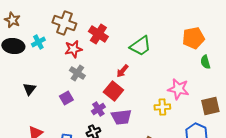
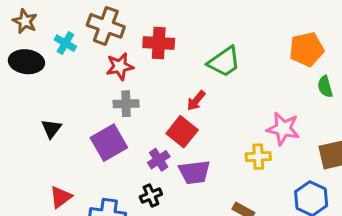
red cross: (98, 34) -> (159, 43), turned -30
cyan cross: (38, 42) -> (65, 43), moved, turned -32
gray cross: (77, 73) -> (126, 104), turned -35
purple square: (66, 98) -> (109, 143), size x1.6

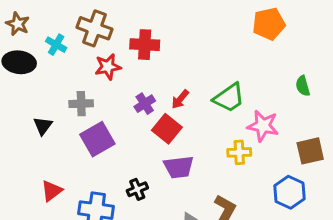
orange pentagon: (306, 49) -> (269, 24), moved
green trapezoid: (224, 62) -> (229, 98), moved
gray cross: (126, 104) -> (81, 104), moved
purple cross: (159, 160) -> (145, 104), moved

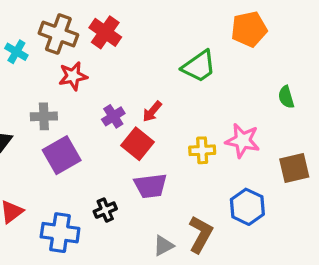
red cross: (145, 45) -> (105, 32), moved, turned 32
green trapezoid: (229, 98) -> (199, 66), moved
yellow cross: (239, 152) -> (202, 150), moved
blue hexagon: (290, 192) -> (247, 207), moved

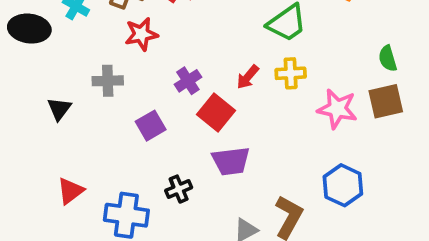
red arrow: (152, 112) -> (248, 77), moved
yellow cross: (202, 150) -> (291, 73), moved
purple square: (62, 155) -> (151, 126), moved, size x0.7
brown square: (294, 168) -> (386, 101), moved

